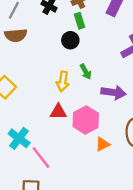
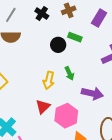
green rectangle: (79, 21) -> (75, 37), moved, turned -56
red triangle: (58, 112) -> (43, 107), turned -49

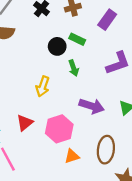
green arrow: (69, 73) -> (74, 68), moved
red triangle: (43, 107) -> (25, 123), moved

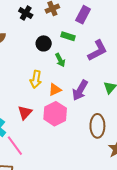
green rectangle: (77, 39) -> (68, 36), moved
purple arrow: (92, 106) -> (80, 90), turned 110
orange triangle: (72, 156) -> (55, 90), moved

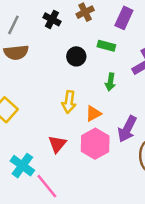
green arrow: (60, 60) -> (110, 82), moved, turned 40
purple arrow: (80, 90) -> (127, 129), moved

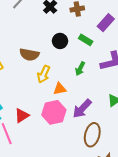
brown semicircle: (16, 52) -> (29, 55), moved
red triangle: (57, 144) -> (22, 116), moved

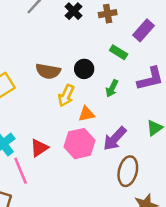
black circle: (60, 41) -> (84, 69), moved

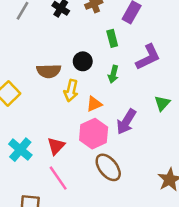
green rectangle: (119, 52) -> (112, 38), turned 56
pink line: (21, 171) -> (58, 178), moved
brown ellipse: (128, 171) -> (108, 167), moved, turned -40

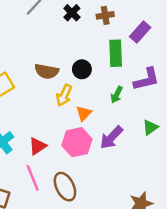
green rectangle: (112, 38) -> (116, 53), size x1.5
green arrow: (113, 74) -> (117, 95), moved
orange triangle: (94, 104) -> (84, 113), turned -35
brown ellipse: (108, 167) -> (65, 187), moved

